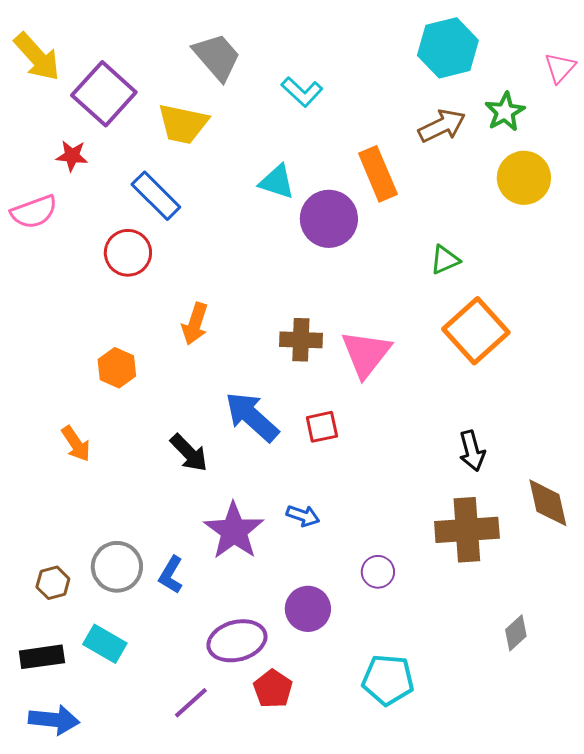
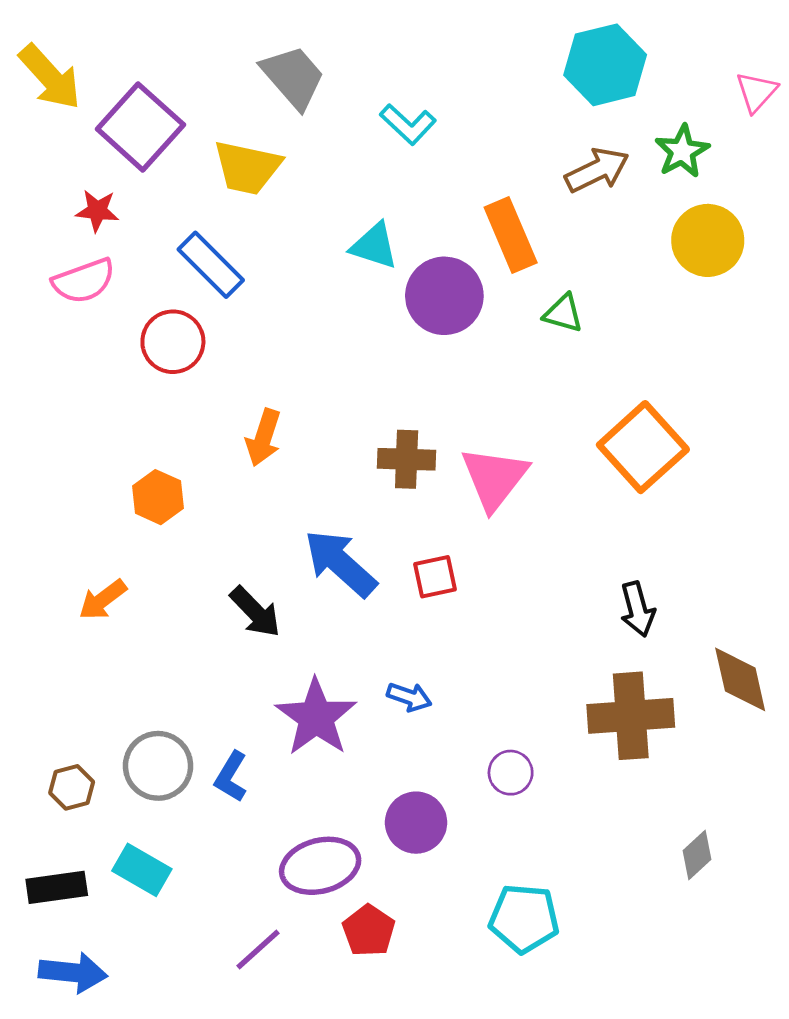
pink semicircle: (34, 212) -> (84, 281), moved
green triangle: (445, 260) -> (563, 313), moved, turned 40
orange arrow: (76, 444) -> (103, 600), turned 87

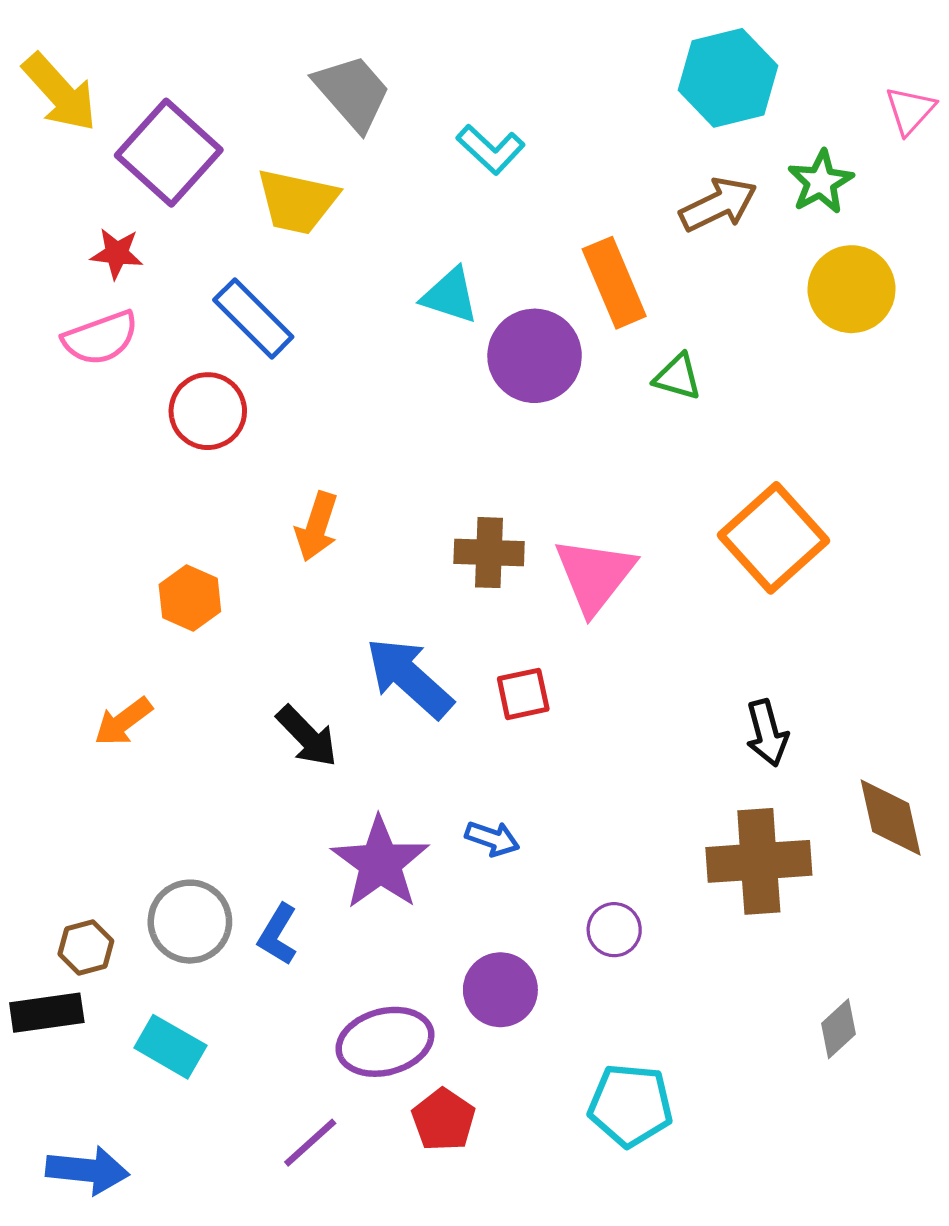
black rectangle: (57, 887) -> (47, 1013), moved

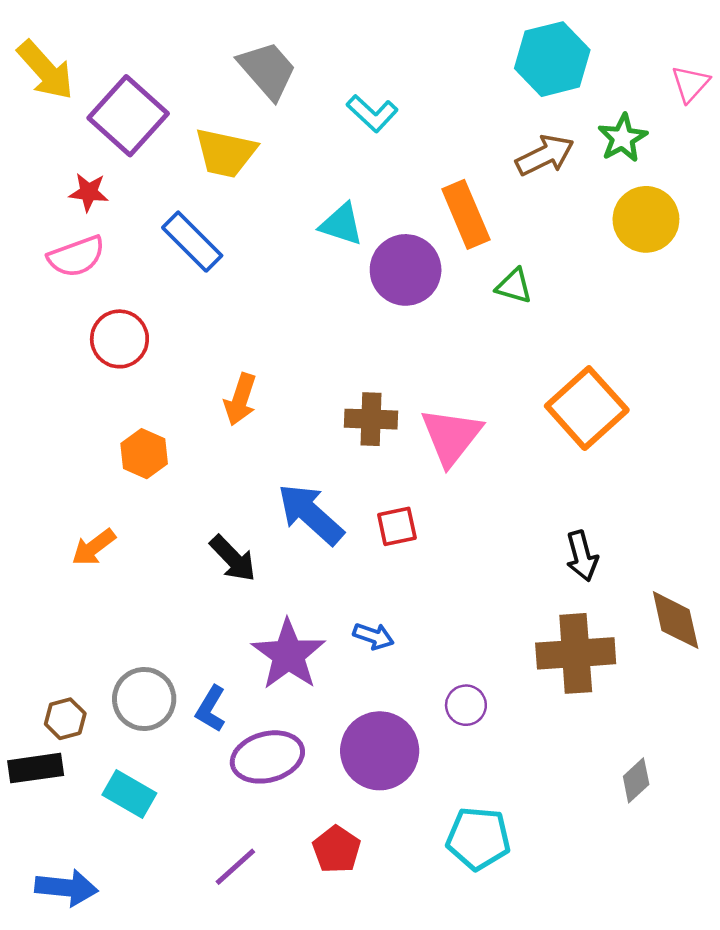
red circle: (208, 411) -> (119, 339), moved
purple circle: (500, 990) -> (380, 751), size x1.4
purple ellipse: (385, 1042) -> (267, 757), moved

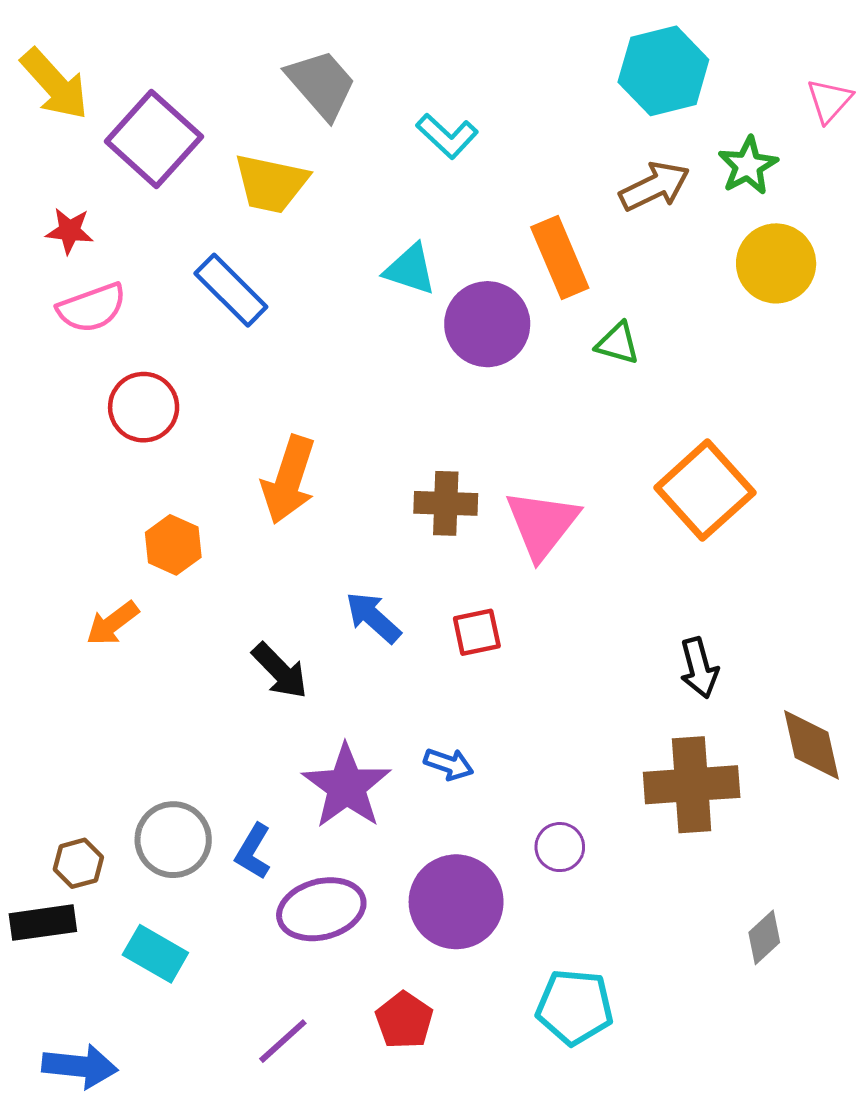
red star: (89, 192) -> (70, 231), moved
orange arrow: (240, 399) -> (289, 480), size x1.4
blue arrow: (311, 514) -> (373, 617), size x0.7
orange arrow: (94, 547) -> (112, 623), moved

